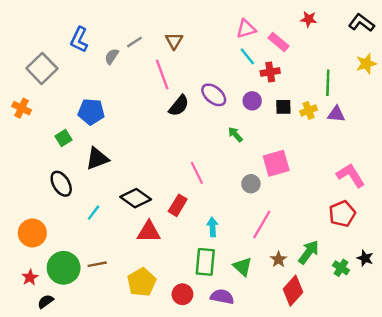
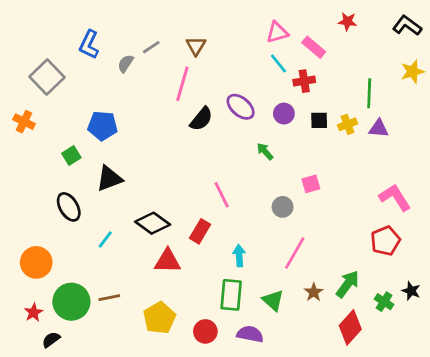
pink line: (162, 74) -> (182, 84), turned 36
pink square: (276, 163) -> (311, 184), size x0.6
red diamond: (293, 291) -> (350, 327), moved

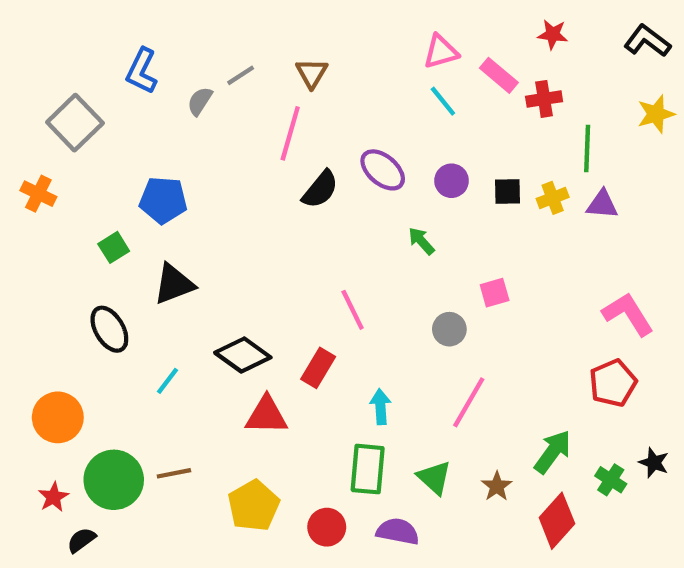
red cross: (304, 81) -> (544, 99), moved
brown star: (314, 292) -> (497, 486), moved

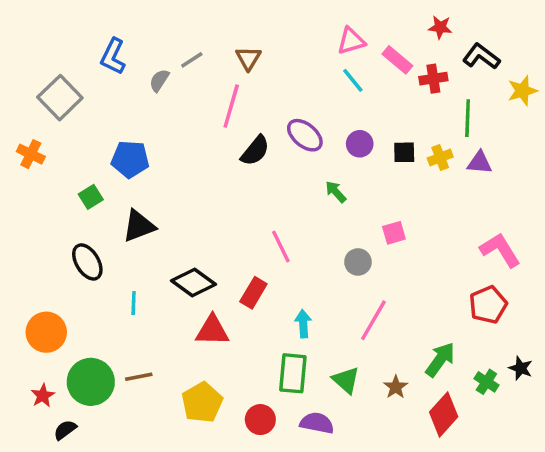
black L-shape: (647, 41) -> (481, 56), moved
cyan line: (167, 381) -> (134, 303), turned -35

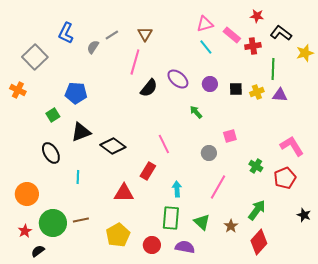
black diamond: (194, 283) -> (113, 146), moved
green cross: (486, 382) -> (256, 166), moved

